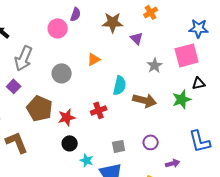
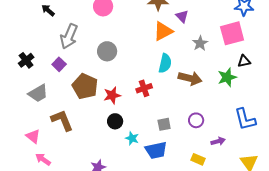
orange triangle: (94, 59) -> (163, 31), moved, size x1.5

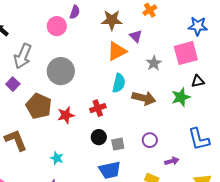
gray circle: (107, 51) -> (61, 71), size x1.4
black circle: (115, 121) -> (99, 137), moved
cyan star: (132, 138) -> (57, 158), moved

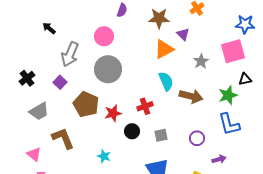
pink circle: (57, 26) -> (104, 36), moved
cyan semicircle: (119, 83) -> (166, 81), turned -36
black circle: (99, 137) -> (132, 131), moved
blue L-shape: (199, 139) -> (229, 124), moved
gray square: (118, 144) -> (161, 135), moved

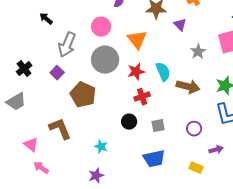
orange triangle: (164, 49) -> (137, 40), moved, turned -40
gray trapezoid: (39, 111) -> (16, 102), moved
red star: (113, 113) -> (136, 72), moved

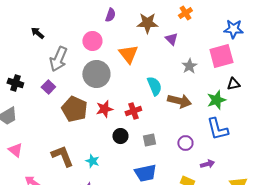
black cross: (24, 69) -> (15, 83), turned -35
red star: (136, 72) -> (104, 109), moved
brown L-shape: (60, 129) -> (62, 156), moved
pink triangle: (31, 145) -> (15, 150), moved

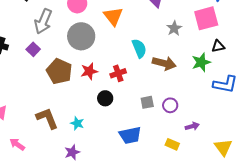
blue L-shape: (217, 129) -> (225, 84), moved, turned -65
gray square: (149, 140) -> (147, 102), moved

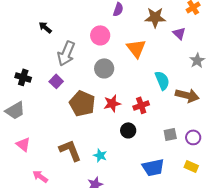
gray circle: (81, 36) -> (104, 68), size x0.7
yellow rectangle: (172, 144) -> (191, 166), moved

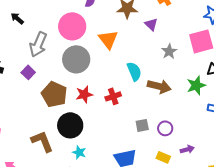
pink circle: (100, 35) -> (72, 26), size x1.4
gray circle: (104, 68) -> (76, 59), size x1.4
black circle: (128, 130) -> (70, 125), moved, size x1.6
cyan star: (100, 155) -> (79, 152), moved

